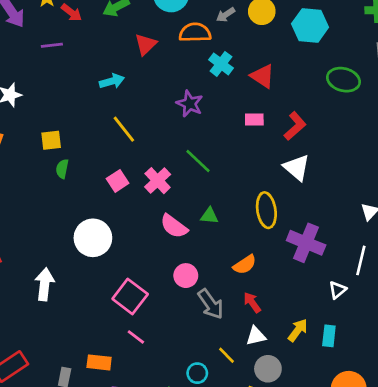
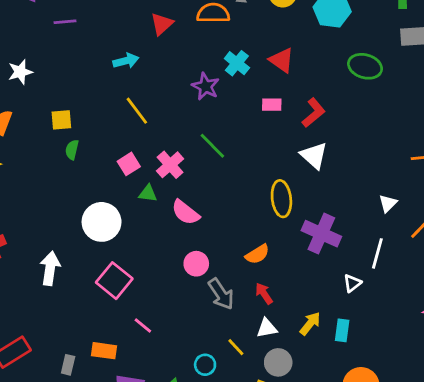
cyan cross: (221, 64) -> (237, 63), moved
green triangle: (209, 216) -> (148, 193), moved
pink square: (130, 296) -> (114, 281), moved

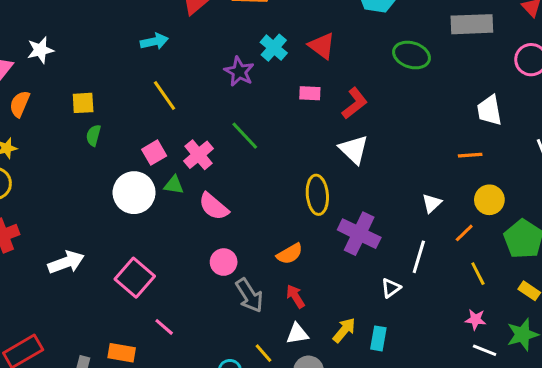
white circle: (102, 222) -> (134, 193), moved
white arrow: (50, 268) -> (66, 262), turned 60

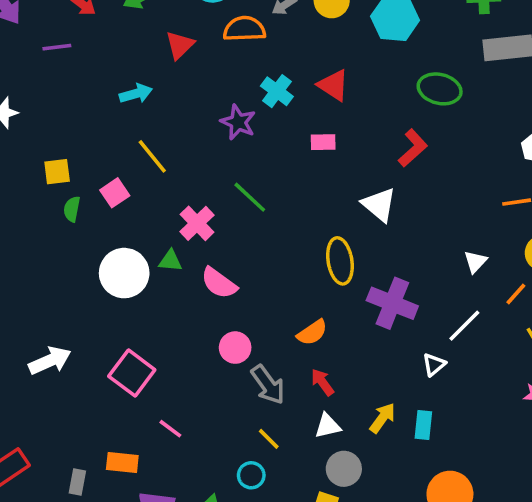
red L-shape: (355, 103) -> (413, 148), moved
pink square: (154, 153) -> (115, 193), moved
white line: (419, 257) -> (464, 326), turned 32
yellow line: (263, 353) -> (269, 439), moved

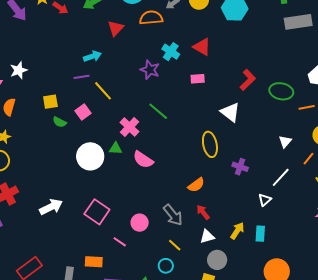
purple line: (57, 47) -> (82, 77), moved
green ellipse: (440, 89) -> (281, 91), moved
green semicircle: (72, 209) -> (60, 122), turned -72
purple cross: (392, 303) -> (240, 167), size x0.6
pink circle: (235, 348) -> (140, 223), moved

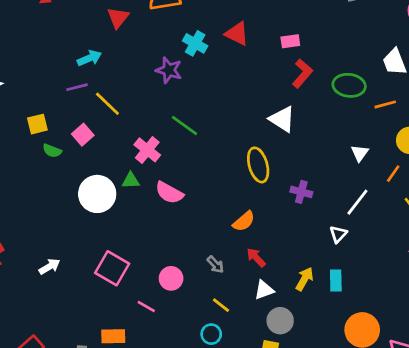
pink rectangle: (198, 79) -> (290, 41), moved
white arrow: (51, 207) -> (49, 267), size x0.7
gray arrow: (173, 215) -> (215, 265), size x0.6

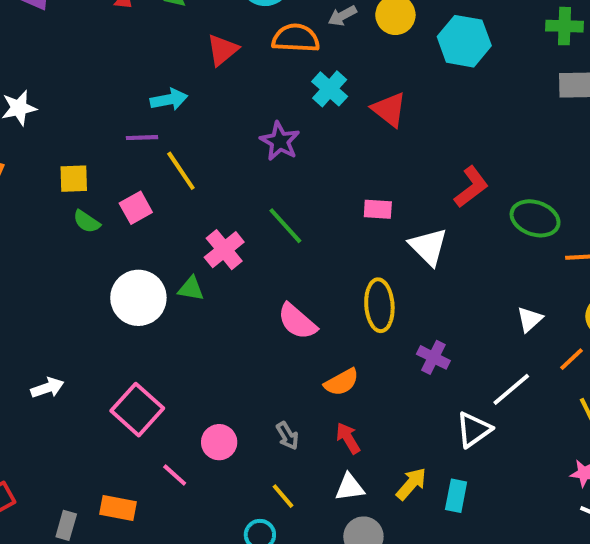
pink rectangle: (290, 41) -> (378, 209), moved
cyan cross: (195, 43) -> (330, 89), moved
pink semicircle: (169, 193) -> (297, 321), moved
white triangle: (338, 234) -> (474, 430), size x1.4

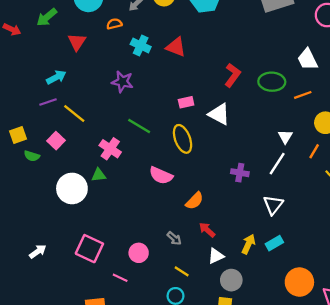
orange semicircle: (296, 38) -> (114, 24), size x0.6
yellow ellipse: (379, 305) -> (183, 139), moved
white line: (511, 389) -> (277, 164), moved
cyan rectangle: (456, 496) -> (274, 243), turned 66

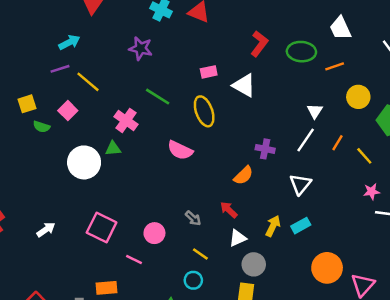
orange line: (314, 151) -> (337, 143), moved
orange semicircle: (195, 201) -> (243, 175), moved

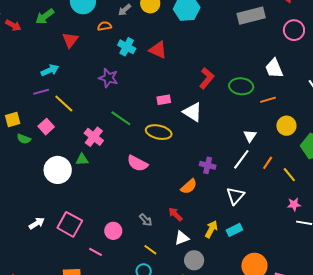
yellow ellipse: (204, 111) -> (159, 132), turned -60
white arrow: (46, 230) -> (37, 223), moved

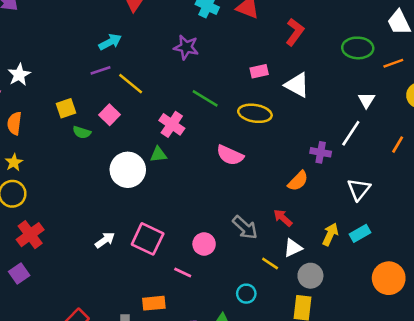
red L-shape: (207, 78) -> (295, 32), moved
white triangle: (250, 136) -> (366, 100), moved
white line: (241, 159) -> (351, 133), moved
gray arrow: (146, 220) -> (245, 227), size x1.5
yellow line: (150, 250) -> (270, 264), moved

